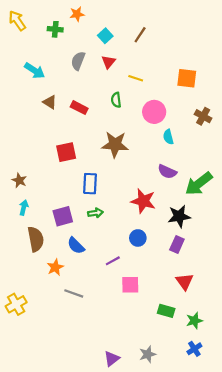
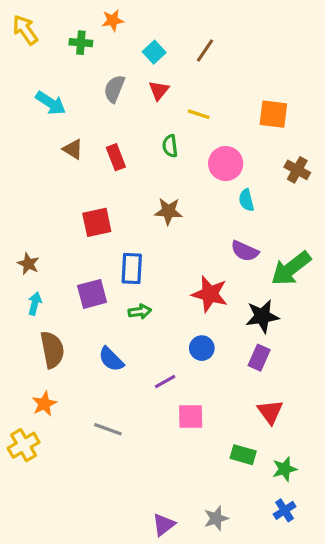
red rectangle: (79, 108) -> (116, 157), turned 42
brown star: (115, 144) -> (168, 211), size x0.7
purple square: (63, 216) -> (92, 294), moved
orange star: (55, 267) -> (44, 404), moved

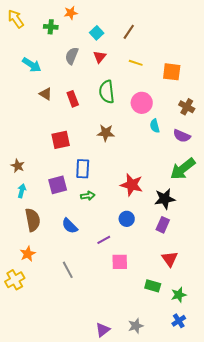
yellow line: (199, 114) -> (136, 63), moved
green semicircle: (170, 146) -> (107, 92), size x1.6
purple semicircle: (245, 251) -> (182, 136), moved
gray line: (108, 429) -> (68, 270), turned 42

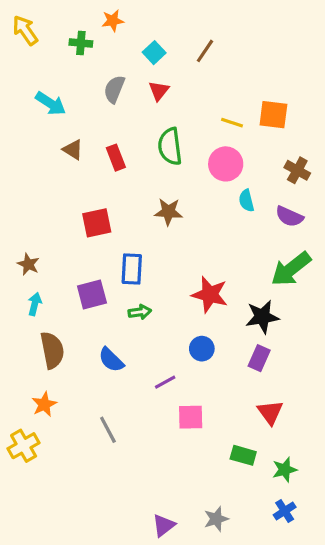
yellow line: (136, 63) -> (232, 123), moved

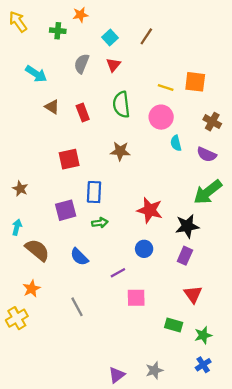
cyan arrow: (35, 304) -> (17, 227), moved
brown semicircle: (52, 350) -> (37, 250), turned -40

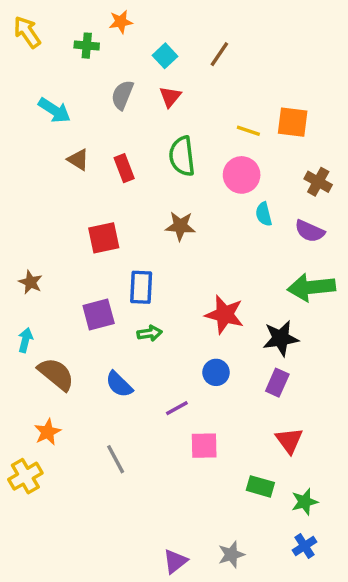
green arrow: (208, 192) -> (311, 287), turned 32

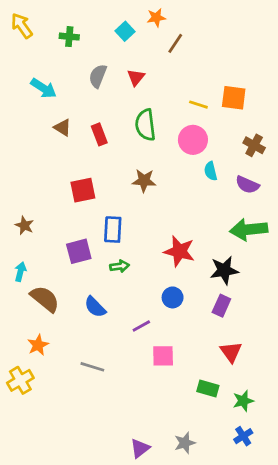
orange star: (121, 22) -> (156, 18), moved
cyan square: (165, 56) -> (125, 31), moved
gray line: (116, 459) -> (92, 367), turned -45

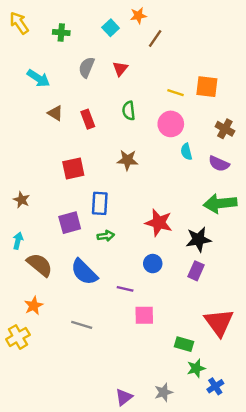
green semicircle: (145, 125) -> (129, 111), size x0.7
blue semicircle: (95, 307) -> (84, 272), size x1.4
purple line: (141, 326) -> (125, 289), turned 42
red triangle: (231, 352) -> (219, 323), moved, size x1.5
green star: (243, 401) -> (196, 368), moved

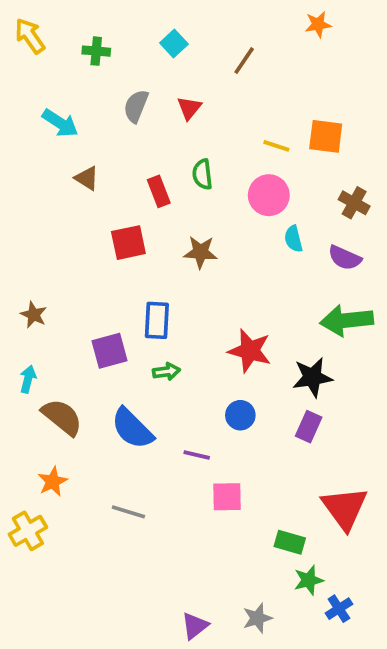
orange star: (138, 16) -> (318, 25), moved
red rectangle: (88, 119) -> (159, 191), moved
red square: (73, 168) -> (128, 243), moved

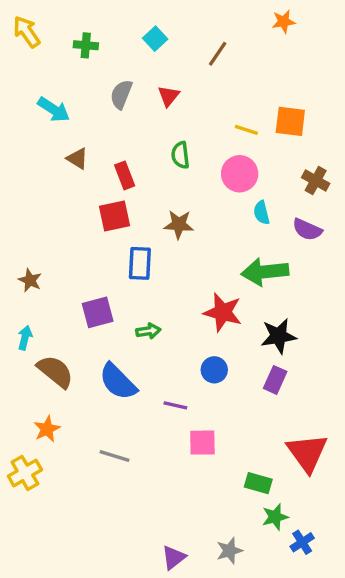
red rectangle: (159, 191) -> (125, 175), moved
blue rectangle: (157, 320) -> (140, 263), moved
green arrow: (347, 320) -> (265, 272), moved

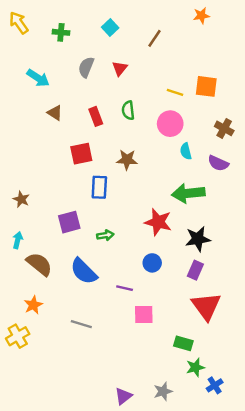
red rectangle: (125, 175) -> (96, 116), moved
red triangle: (307, 453) -> (206, 306), moved

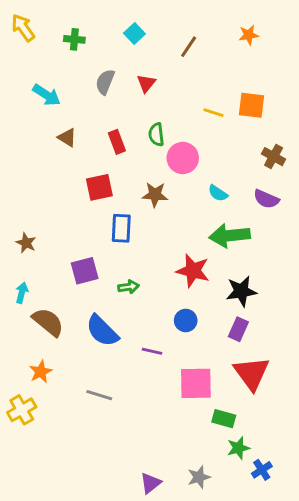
orange star: (201, 16) -> (249, 35), moved
pink circle: (170, 124) -> (183, 158), moved
cyan semicircle: (186, 151) -> (218, 193), moved, turned -42
pink square: (144, 315) -> (196, 383), moved, size x1.4

